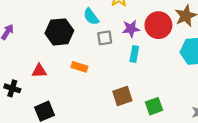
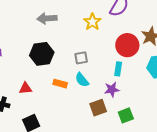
cyan semicircle: (91, 17) -> (82, 80), moved
purple star: (131, 29) -> (112, 90), moved
cyan rectangle: (134, 54) -> (118, 69), moved

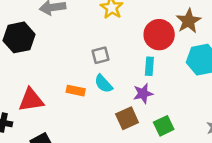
black hexagon: (42, 54) -> (19, 37), moved
red triangle: (25, 88) -> (31, 100), size x1.5

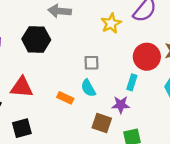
black hexagon: (19, 37) -> (36, 39), moved
orange rectangle: (76, 91) -> (65, 98), moved
brown square: (127, 118) -> (102, 123), turned 30

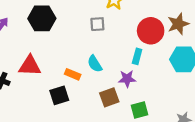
gray square: (91, 63) -> (97, 24), moved
brown square: (102, 123) -> (109, 97), turned -36
black square: (22, 128) -> (59, 95), moved

